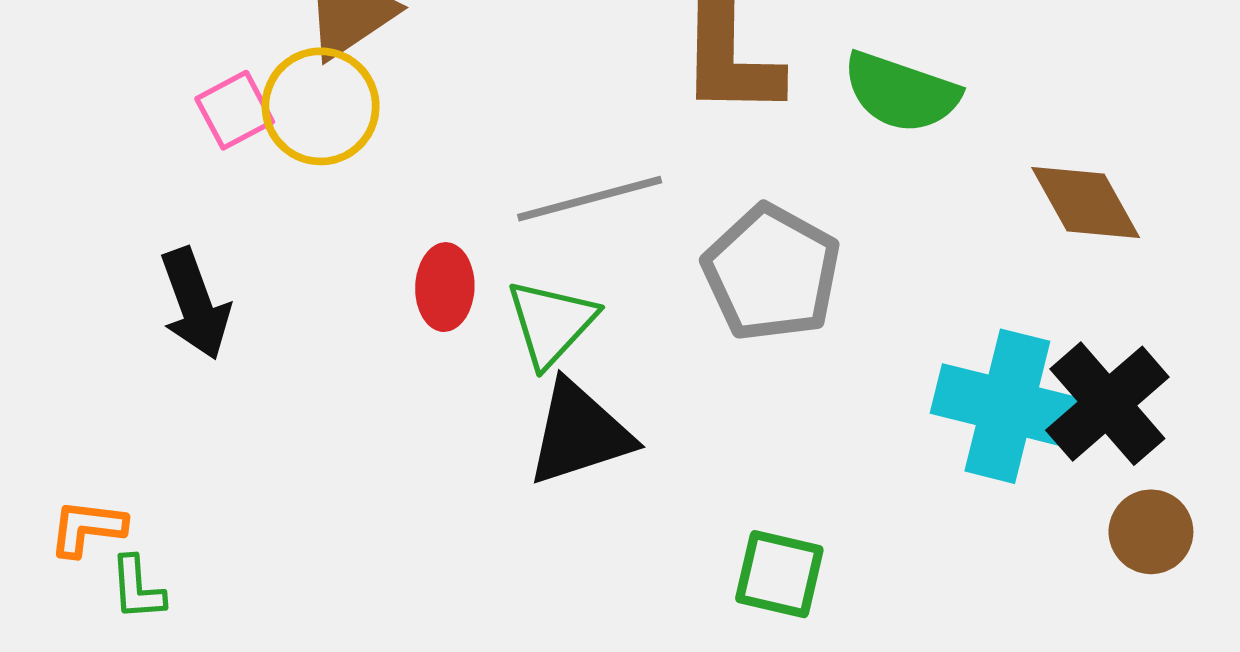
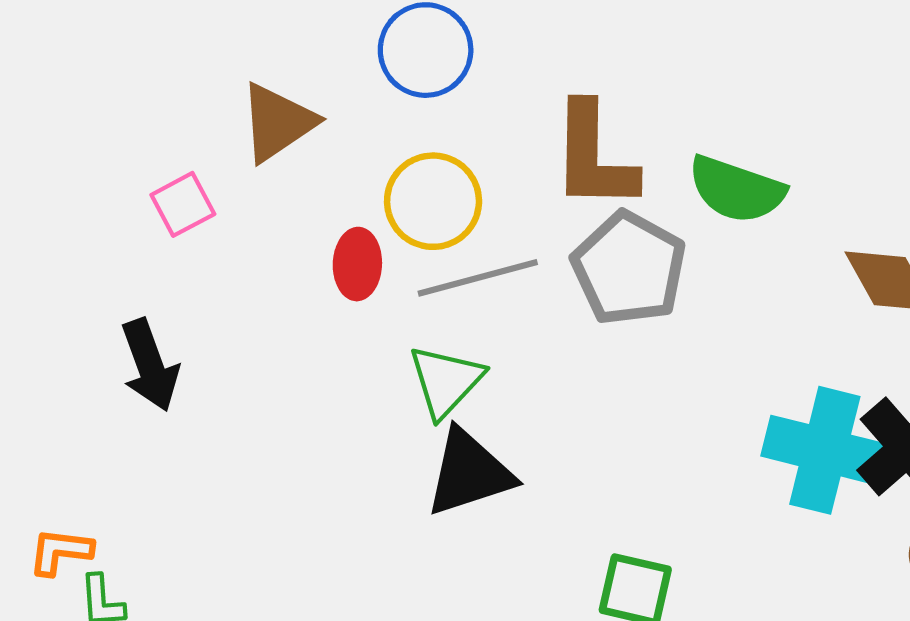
yellow circle: (321, 106) -> (433, 201), moved
gray pentagon: (772, 273) -> (629, 268), moved
red ellipse: (445, 287) -> (357, 264), moved

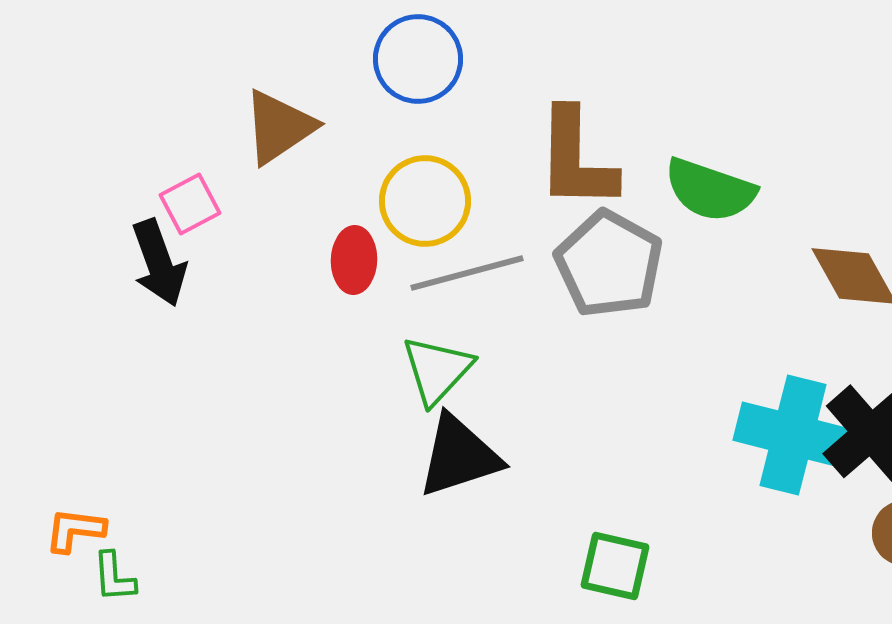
black arrow: (150, 365) -> (159, 263), moved

